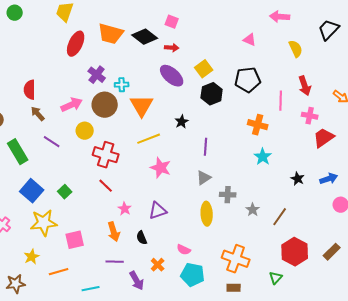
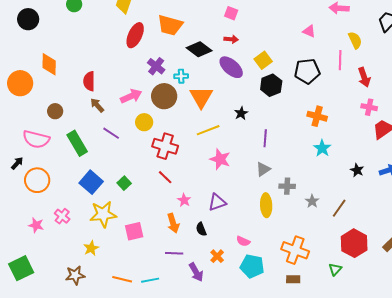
black diamond: (145, 37) -> (199, 49), moved
pink line: (281, 101) -> (340, 60), moved
orange line: (59, 272) -> (122, 279), moved, turned 30

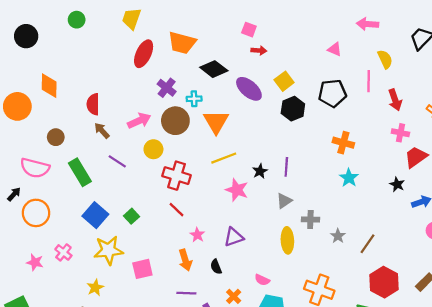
red arrow: (231, 39) -> (259, 50), moved
black star: (241, 113) -> (260, 171), moved
black star: (357, 170) -> (397, 184), moved

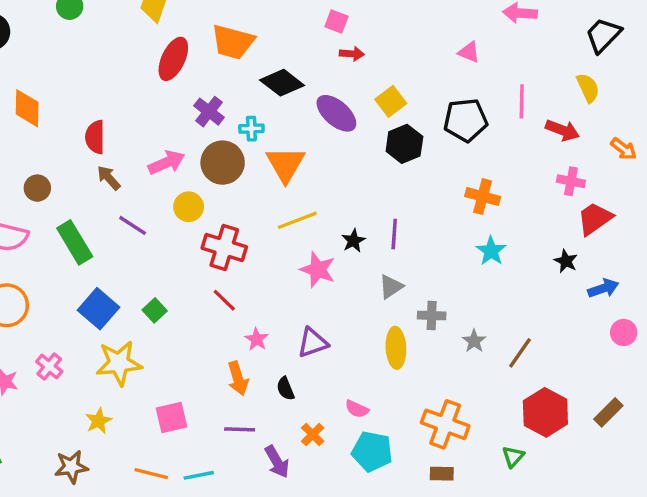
yellow semicircle: (385, 59) -> (588, 88), moved
red arrow: (395, 100) -> (562, 130), turned -50
pink square: (142, 269) -> (172, 417), moved

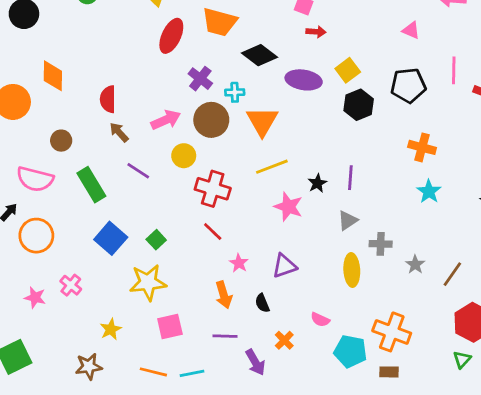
purple ellipse: (336, 113) -> (304, 80), turned -32
yellow star: (119, 363) -> (148, 282), moved
cyan pentagon: (372, 451) -> (350, 351), moved
green triangle: (513, 457) -> (462, 360), moved

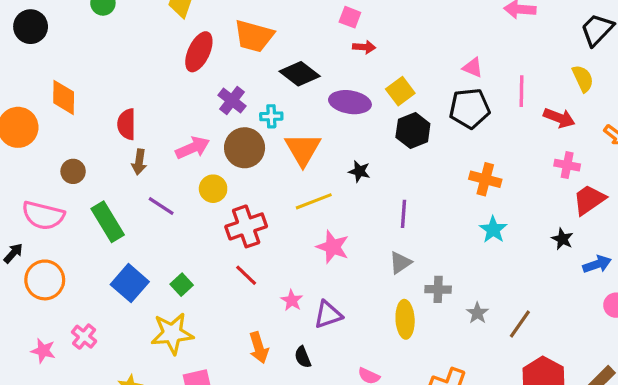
pink triangle: (411, 30) -> (473, 68), moved
brown arrow: (119, 132) -> (139, 162), turned -130
black star: (317, 183) -> (359, 171), moved, turned -30
red cross: (213, 189) -> (246, 226), turned -36
pink star: (239, 263) -> (292, 300), moved

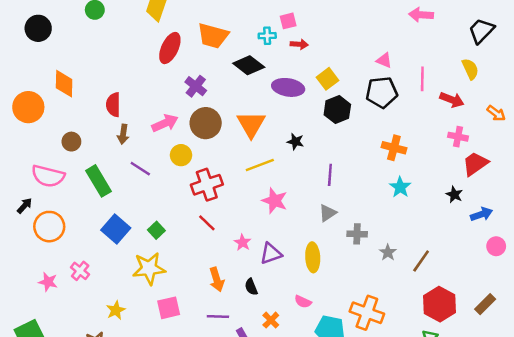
pink square: (350, 17) -> (288, 21), turned -35
cyan cross: (271, 116) -> (267, 36), moved
yellow ellipse: (405, 319) -> (313, 257), moved

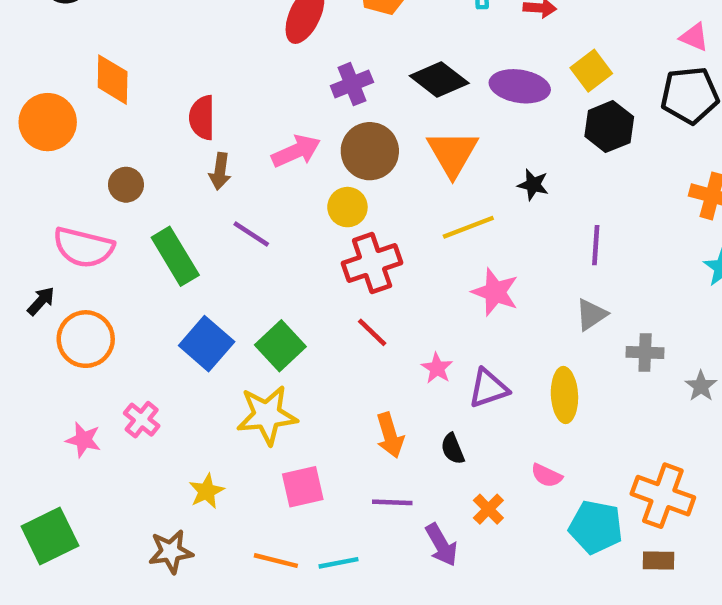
black diamond: (249, 65) -> (439, 80), moved
purple cross: (196, 86) -> (352, 84), turned 30
yellow circle: (181, 155) -> (347, 207), moved
green square: (156, 230) -> (280, 346), size x1.5

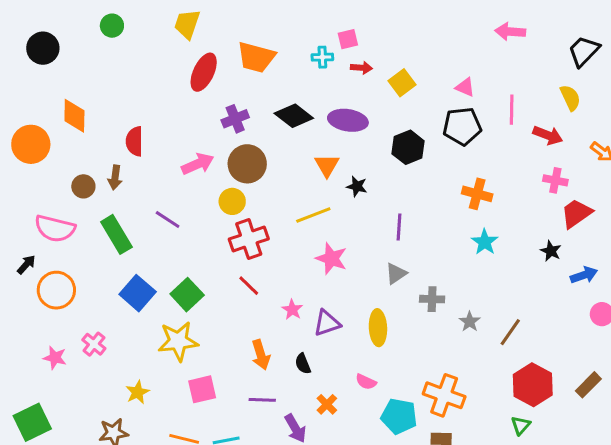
yellow square: (591, 71) -> (402, 83), moved
orange triangle: (453, 153) -> (327, 165), moved, size x0.7
brown arrow: (220, 171) -> (115, 177), moved

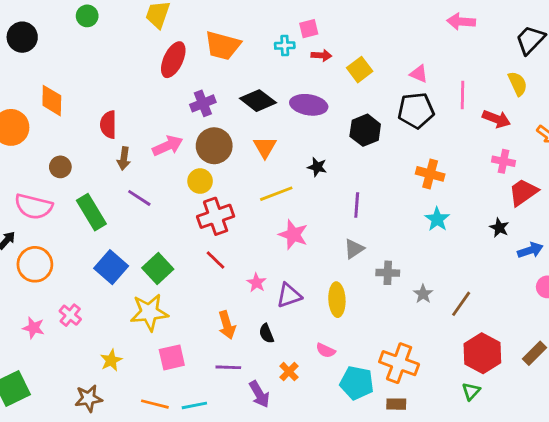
orange triangle: (327, 165) -> (265, 147), moved
brown arrow: (115, 177) -> (124, 158), moved

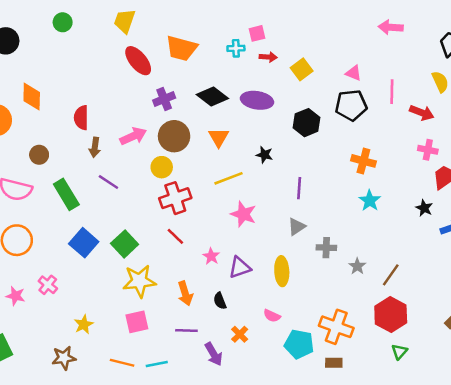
red ellipse: (173, 60) -> (138, 61), turned -64
yellow star: (149, 312) -> (139, 281), moved
red hexagon: (482, 353) -> (391, 314), moved

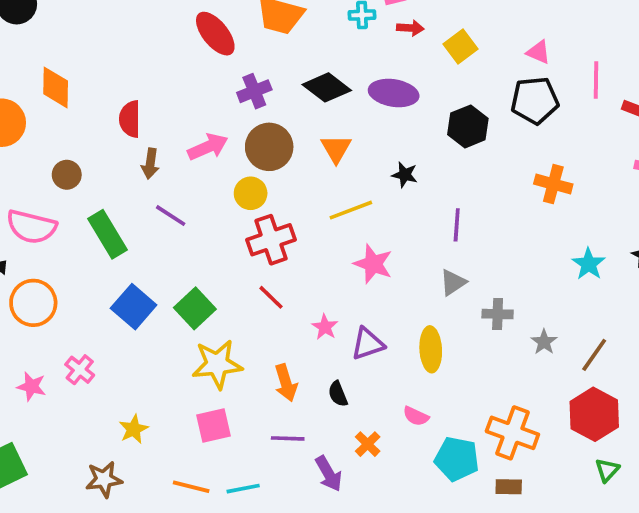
cyan star: (370, 201) -> (589, 264), moved

